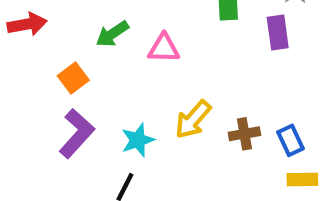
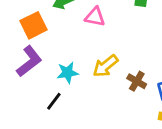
orange square: (73, 78) -> (34, 25), size x1.4
brown cross: (244, 134) -> (137, 81), turned 30

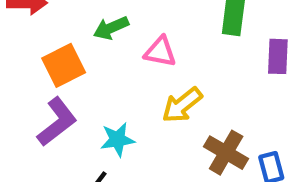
yellow arrow: (105, 66) -> (182, 105), moved
brown cross: (137, 81) -> (226, 153), size x1.4

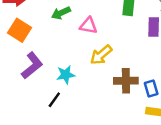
orange square: (64, 65) -> (20, 30), moved, turned -30
brown cross: (226, 153) -> (126, 81), turned -30

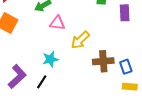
pink triangle: (88, 26) -> (57, 23), moved
purple L-shape: (32, 66) -> (17, 77), moved

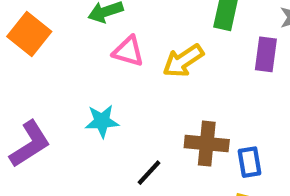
yellow arrow: (80, 40) -> (183, 61), moved
black line: (42, 82) -> (149, 173), moved

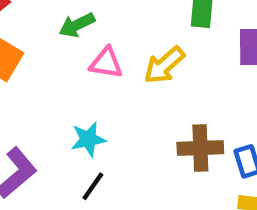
black line: (149, 173) -> (93, 186), moved

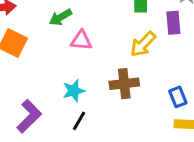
yellow arrow: (164, 65) -> (143, 44), moved
brown cross: (200, 148) -> (124, 84), moved

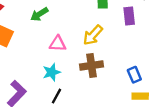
pink triangle: (81, 40) -> (58, 44), moved
yellow arrow: (143, 44) -> (93, 35), moved

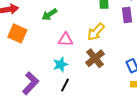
brown cross: (91, 65) -> (95, 58), turned -30

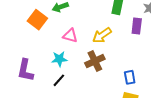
orange square: (17, 33) -> (37, 20), moved
purple L-shape: (31, 83) -> (25, 70), turned 135

